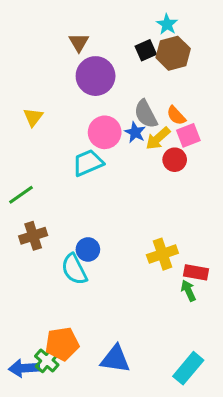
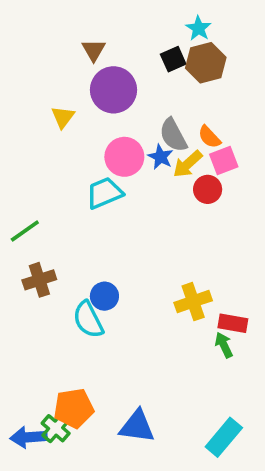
yellow triangle: (33, 117) -> (63, 117), moved

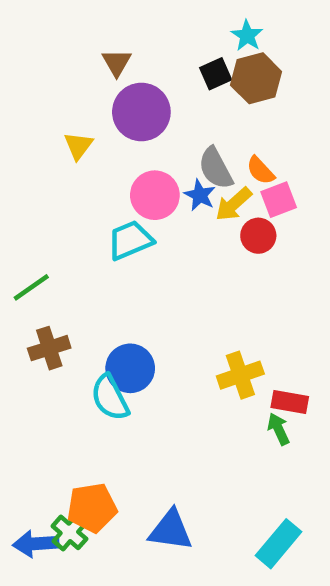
blue circle: (104, 296) -> (130, 368), size x1.4

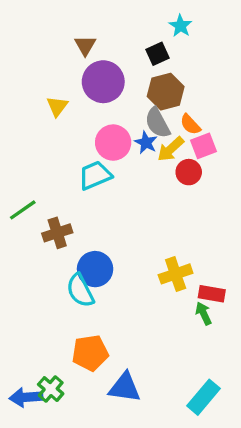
brown hexagon: (256, 78) -> (166, 92), moved
brown cross: (49, 348) -> (57, 233), moved
orange pentagon: (92, 508) -> (90, 353), moved

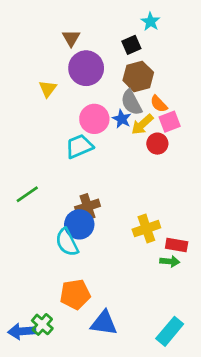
green line: (23, 210) -> (27, 194), moved
brown cross: (57, 233) -> (87, 207), moved
green arrow: (203, 313) -> (170, 261), turned 120

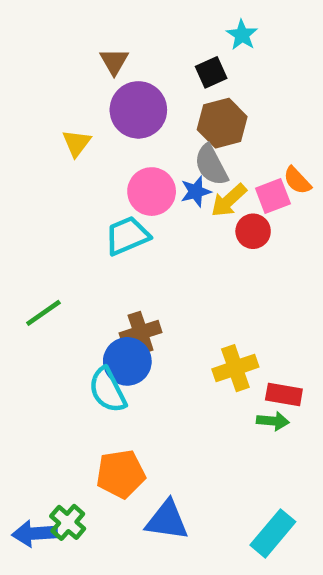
orange semicircle: (159, 104) -> (297, 181), moved
blue star: (122, 119) -> (196, 192), turned 30

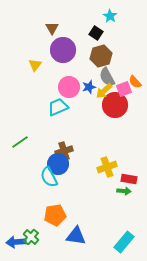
black square: (211, 72) -> (96, 33), turned -32
gray semicircle: (211, 165) -> (107, 77), moved
red circle: (253, 231) -> (115, 105), size x1.6

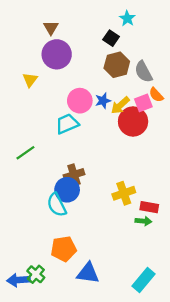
brown triangle: (52, 28) -> (51, 28), moved
purple circle: (63, 50) -> (57, 54), moved
yellow triangle: (35, 65) -> (30, 80), moved
gray semicircle: (107, 77) -> (143, 72), moved
green line: (20, 142) -> (25, 153), moved

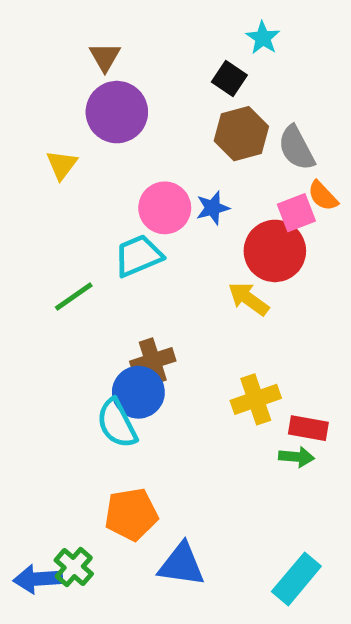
yellow arrow: (120, 105) -> (249, 299), moved, turned 78
green line: (25, 153) -> (74, 296), moved

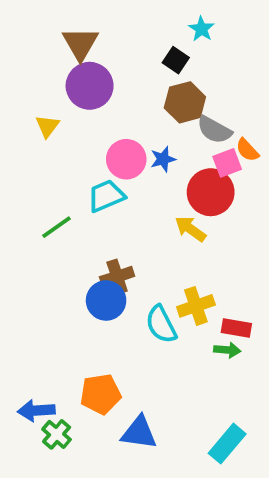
brown triangle: (105, 57) -> (80, 44), size x1.5
gray semicircle: (296, 148) -> (214, 130), moved, turned -33
cyan semicircle: (117, 423) -> (161, 324), moved
blue arrow: (38, 579) -> (36, 411), moved

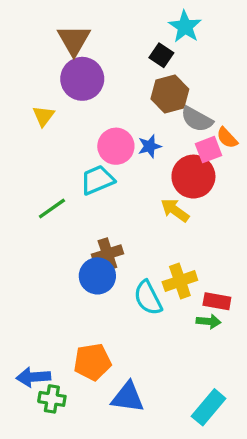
cyan star: (201, 29) -> (185, 27), size x1.4
green cross: (57, 434) -> (52, 399), turned -32

